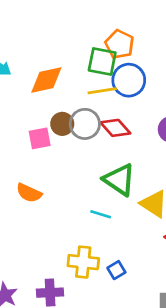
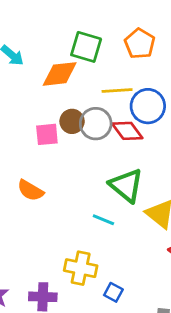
green square: (102, 62) -> (86, 47), moved
blue circle: (129, 80) -> (148, 106), moved
blue square: (116, 270) -> (113, 292), moved, turned -36

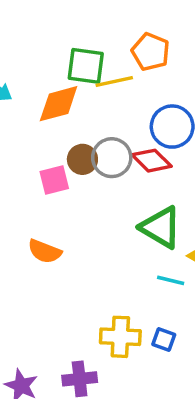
yellow line: (117, 91) -> (114, 82), moved
cyan line: (103, 220) -> (171, 280), moved
blue square: (113, 292) -> (164, 339), moved

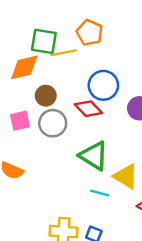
gray circle: (112, 158) -> (53, 123), moved
brown circle: (82, 159) -> (46, 96), moved

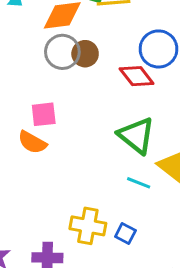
pink square: (20, 121) -> (44, 114), moved
gray circle: (53, 123) -> (62, 52), moved

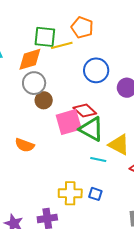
brown circle: (85, 54) -> (44, 100), moved
red diamond: (137, 76) -> (85, 111), moved
pink square: (44, 114) -> (69, 122), moved, size x1.5

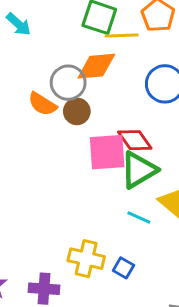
orange diamond: (30, 59) -> (96, 66), moved
green triangle: (91, 129) -> (139, 170), turned 48
orange semicircle: (25, 145) -> (42, 104), moved

